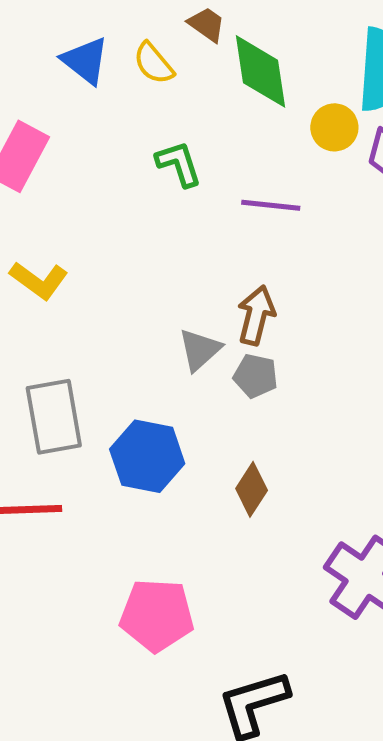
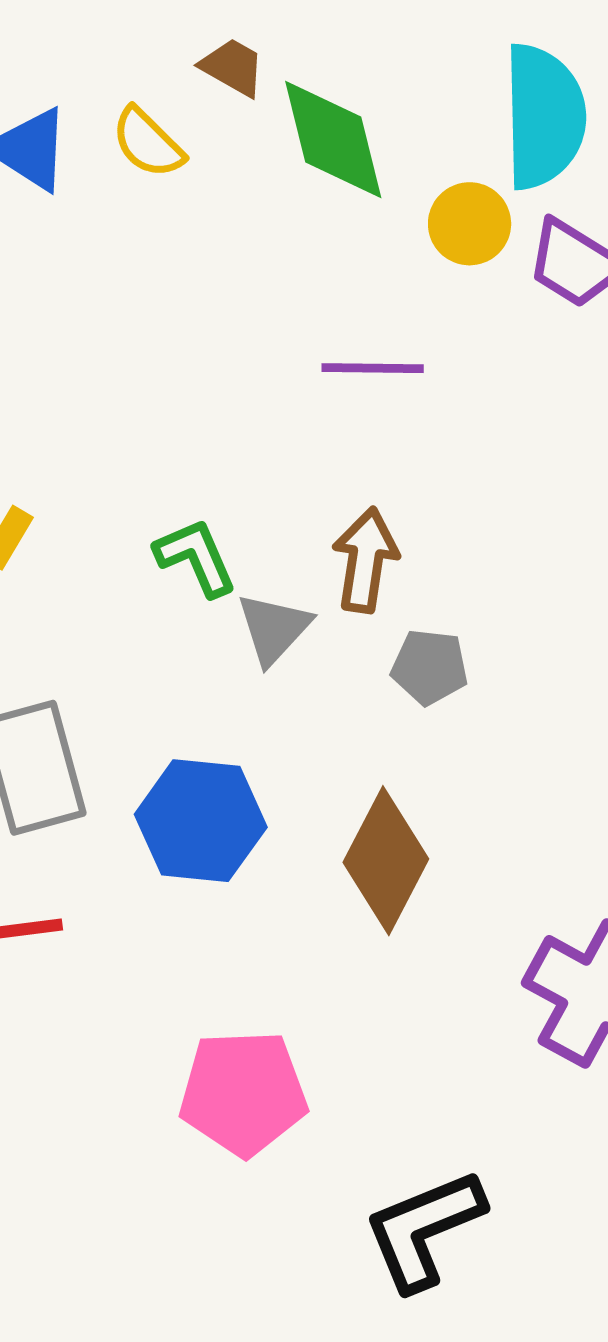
green L-shape: (179, 164) -> (196, 557), moved
gray pentagon: (256, 376) -> (430, 667), moved
brown diamond: (252, 489) -> (386, 861), size x1.5

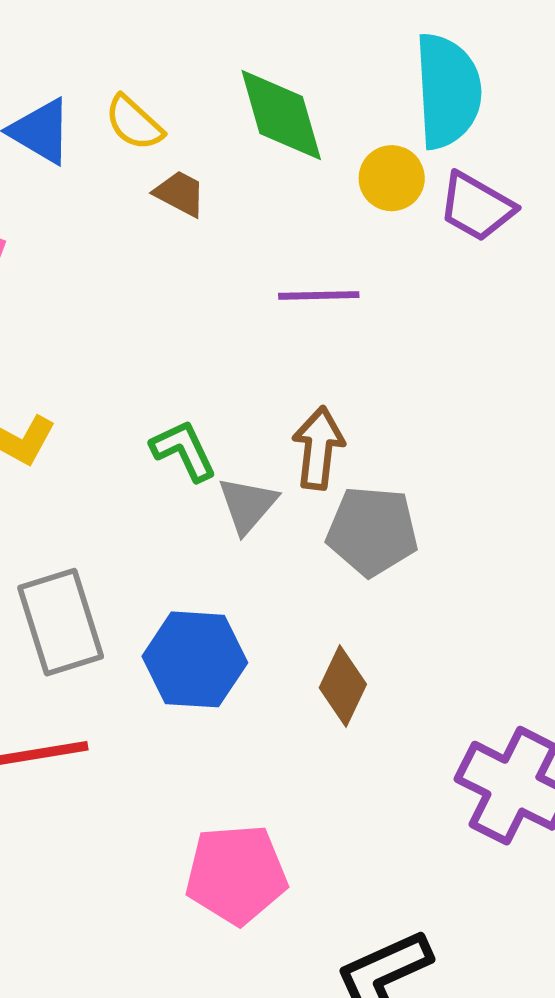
brown trapezoid: (233, 67) -> (180, 193), moved
gray pentagon: (430, 667) -> (372, 531), size x1.5
brown diamond: (386, 861) -> (343, 686), size x0.7

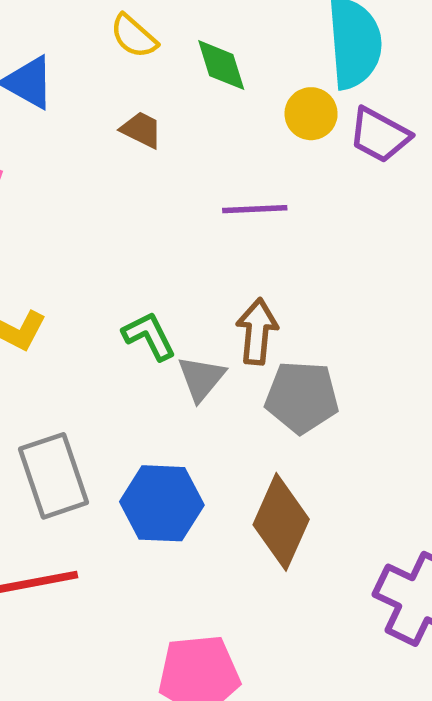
green diamond: (281, 115) -> (221, 65), size x0.7
yellow semicircle: (134, 123) -> (134, 36), moved
brown diamond: (343, 686) -> (281, 522), size x1.5

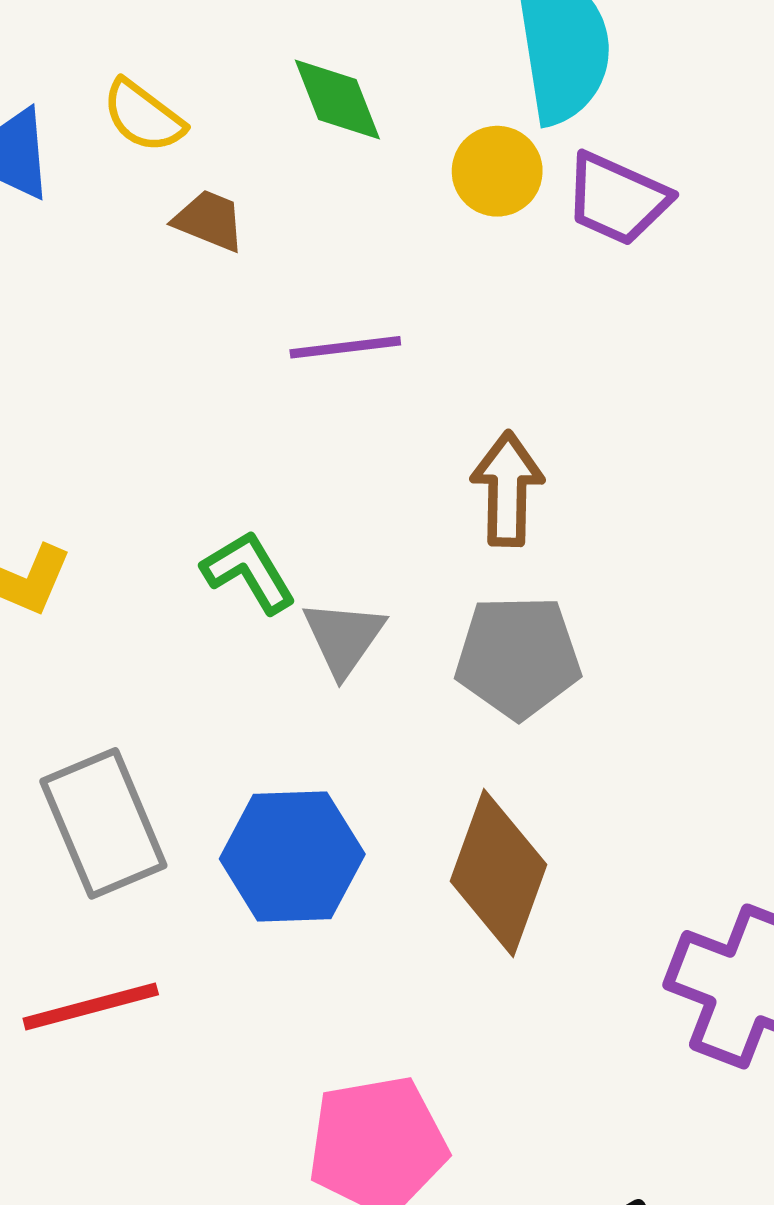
yellow semicircle: (134, 36) -> (143, 116), moved
purple line: (255, 209) -> (345, 347), moved
brown arrow: (257, 331) -> (507, 489), moved

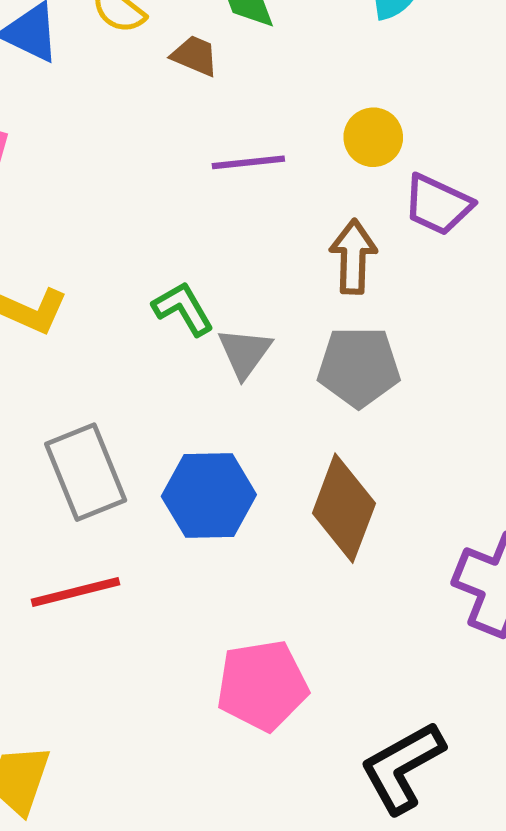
yellow circle: (497, 171) -> (373, 137), moved
purple trapezoid: (617, 199) -> (438, 205), moved
brown trapezoid: (209, 221) -> (195, 56), moved

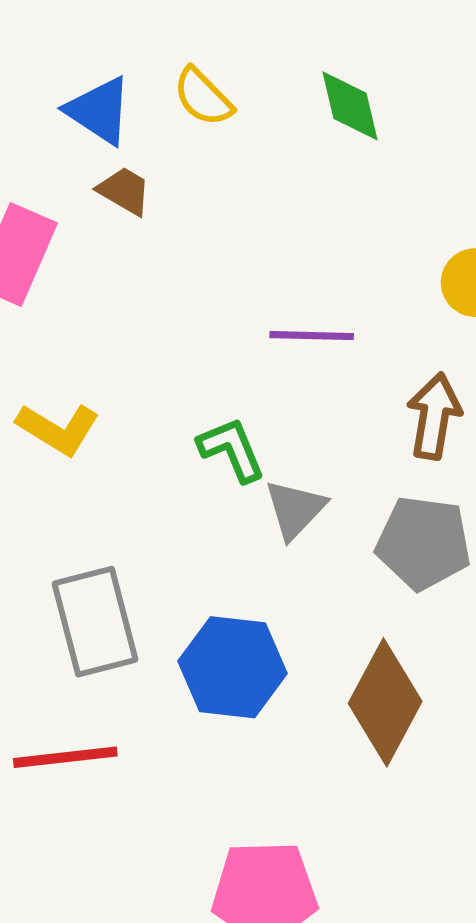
brown trapezoid: (195, 56) -> (124, 191), moved
purple line: (248, 162) -> (312, 336), moved

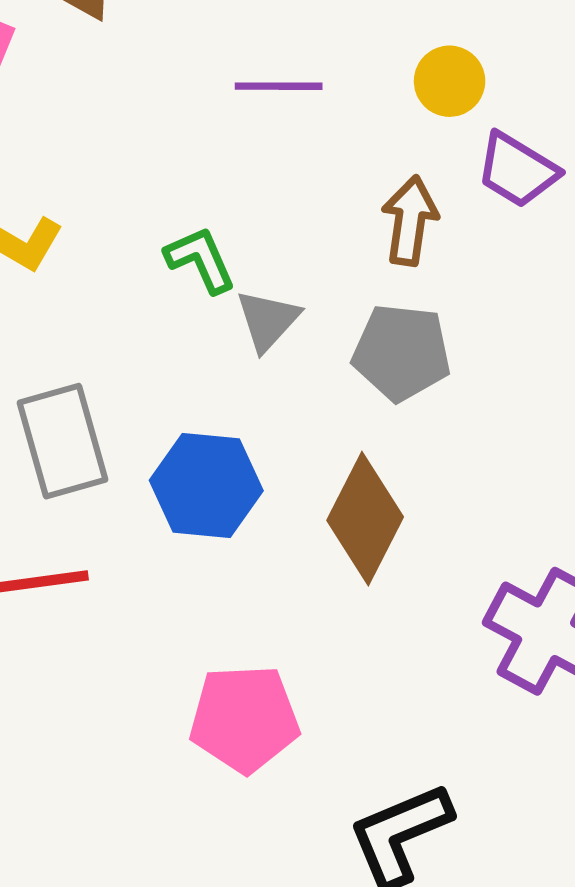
purple line: (312, 336) -> (279, 86), moved

